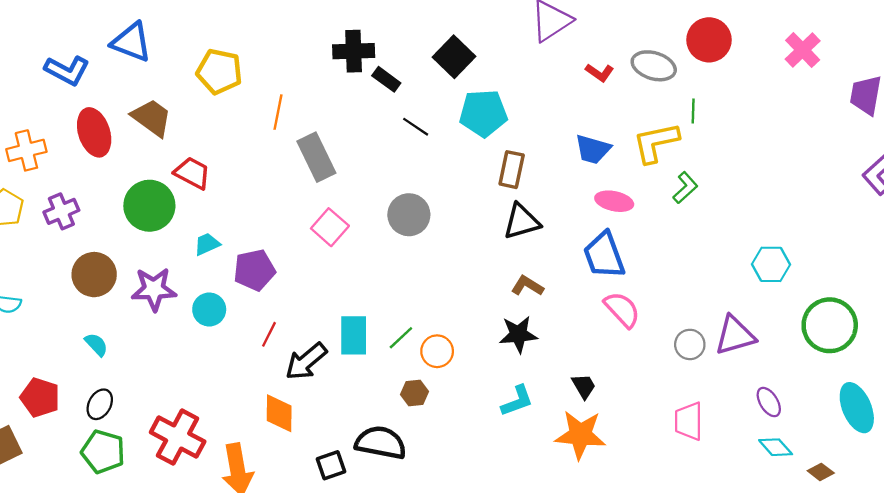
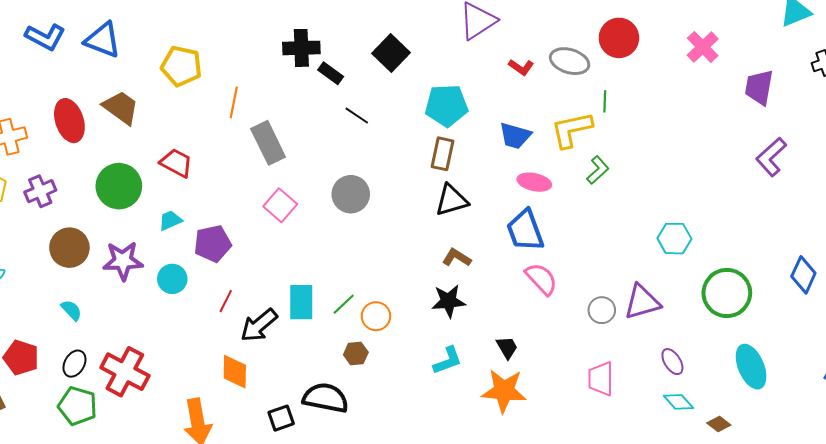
blue L-shape: (67, 70) -> (45, 37), moved
cyan pentagon: (483, 113) -> (447, 105), moved
red trapezoid: (192, 173) -> (176, 163), moved
red cross: (178, 437) -> (125, 372), moved

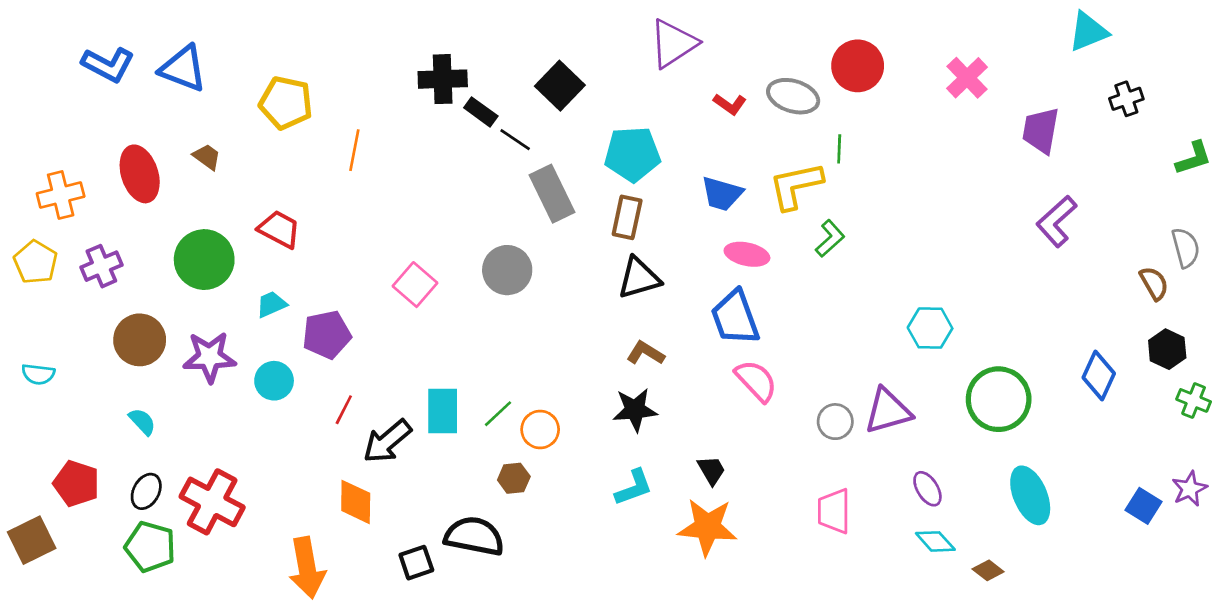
brown trapezoid: (121, 107) -> (207, 157), size x0.6
black line: (357, 116) -> (515, 140), moved
gray rectangle: (268, 143) -> (552, 194), moved

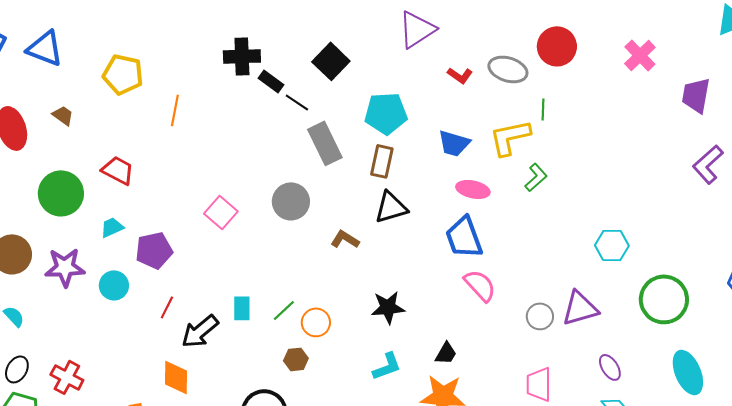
brown L-shape: (646, 353) -> (345, 239), moved
cyan rectangle: (443, 411) -> (242, 308), size x0.7
black trapezoid: (711, 470) -> (446, 353), turned 60
red cross: (212, 502) -> (67, 377), size x0.7

